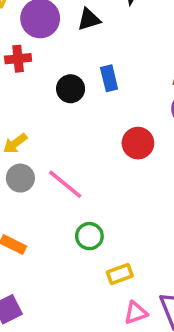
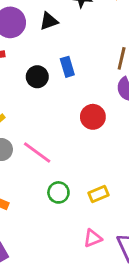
yellow rectangle: (120, 274) -> (98, 194), moved
pink triangle: (136, 313) -> (93, 238), moved

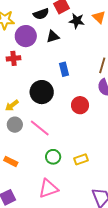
black circle: (37, 77) -> (42, 92), moved, size x1.5
pink triangle: (93, 238) -> (48, 189), moved, size x1.5

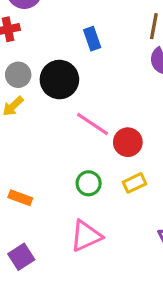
red circle: (80, 105) -> (128, 142), moved
gray circle: (15, 125) -> (18, 75), moved
pink line: (40, 128) -> (93, 124), moved

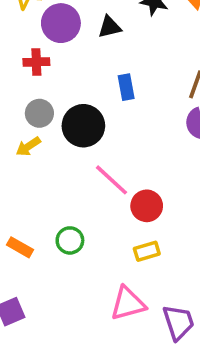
green circle: (89, 183) -> (70, 240), moved
pink triangle: (86, 236) -> (128, 304), moved

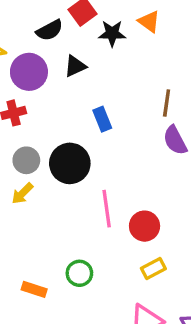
pink line: (112, 180) -> (107, 209), turned 51

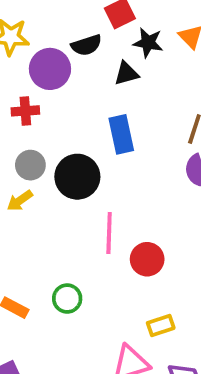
black semicircle: (50, 30) -> (86, 45), moved
black triangle: (75, 66) -> (126, 73), moved
blue rectangle: (102, 119) -> (121, 134), size x1.4
yellow rectangle: (153, 269) -> (161, 326), moved

